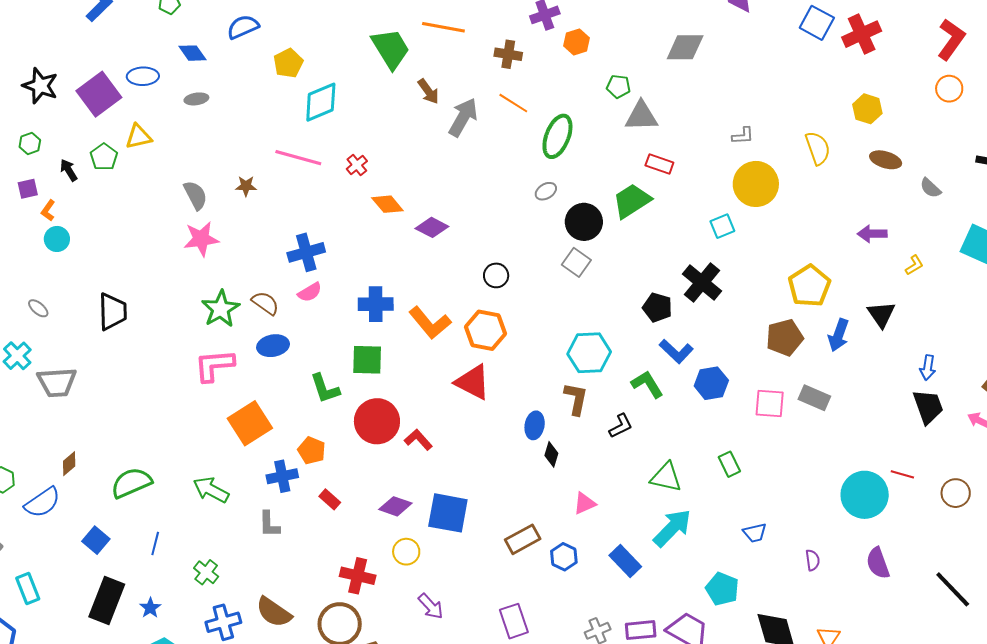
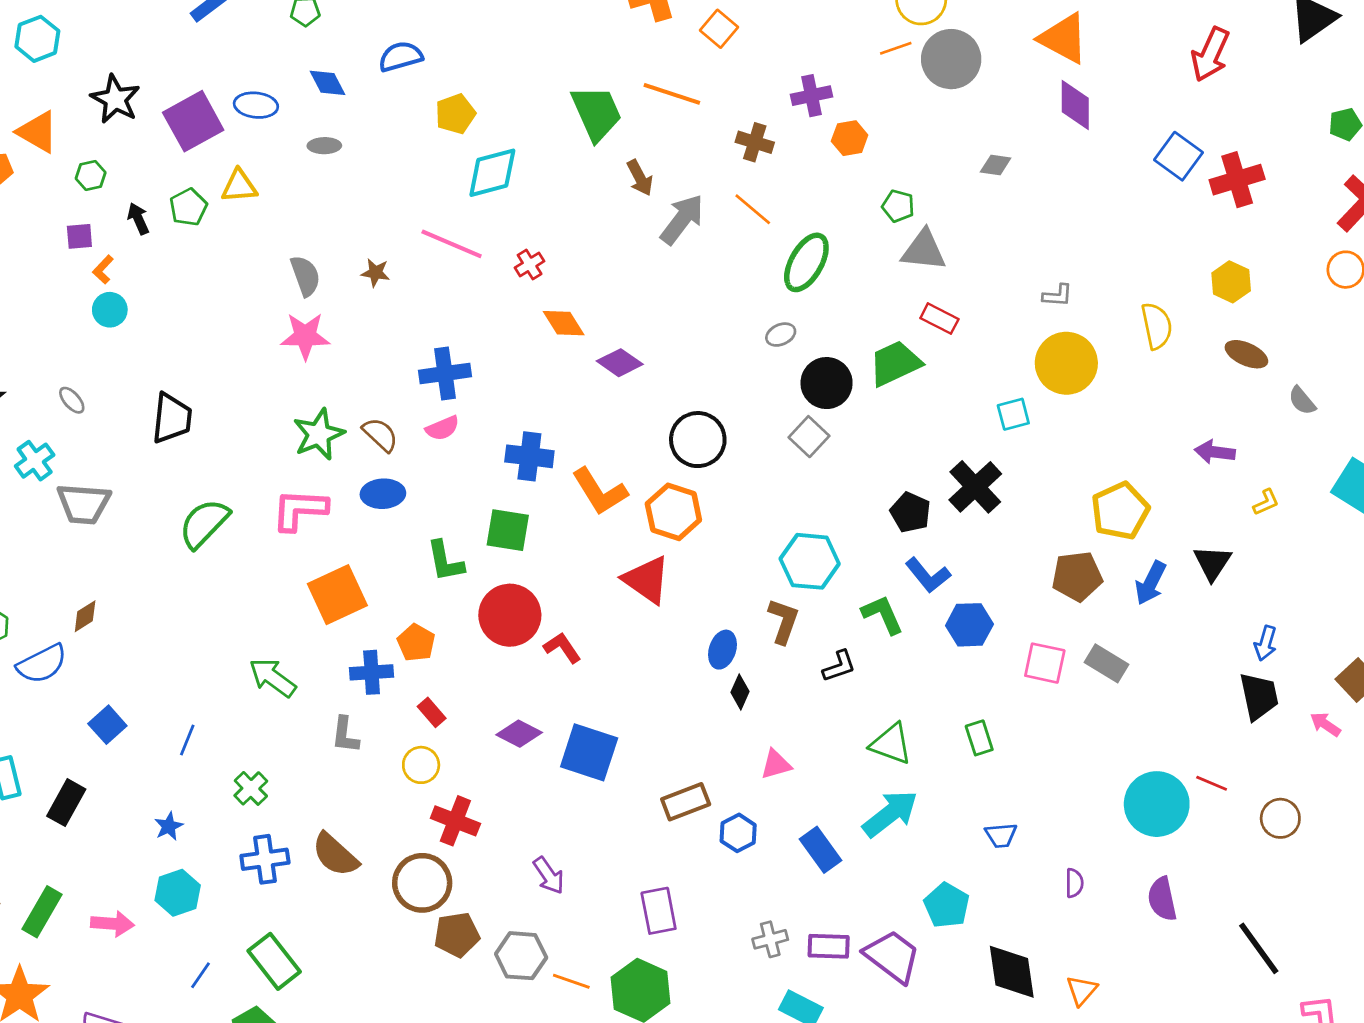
gray diamond: (685, 47) -> (996, 165), size x0.6
black circle: (496, 275) -> (698, 440), size x1.6
green semicircle: (131, 483) -> (204, 523), moved, turned -30
yellow circle: (406, 552) -> (421, 765), moved
black rectangle: (107, 601) -> (66, 803), moved, size x0.7

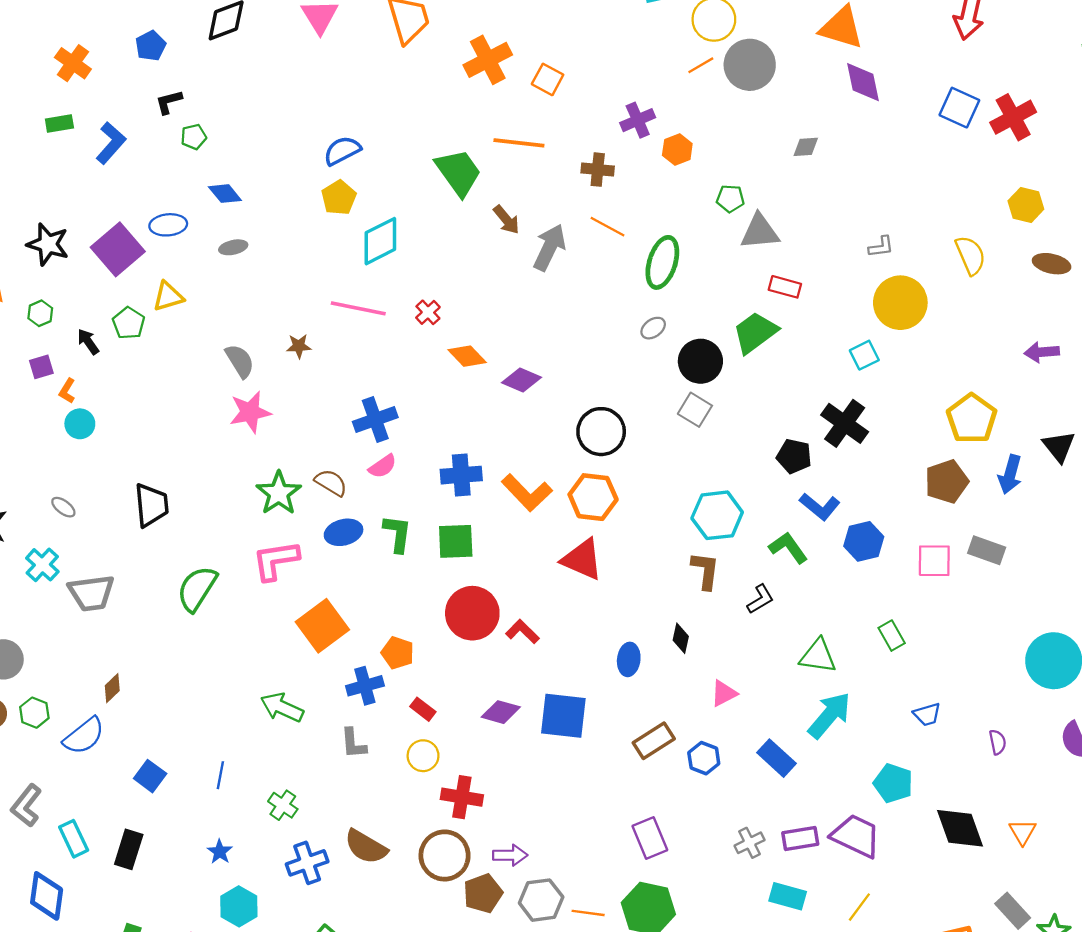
blue semicircle: (401, 57) -> (342, 151), moved
green L-shape: (445, 561) -> (397, 534), moved, turned -150
blue ellipse: (722, 650) -> (629, 659), moved
purple arrow: (549, 876) -> (510, 855), moved, turned -44

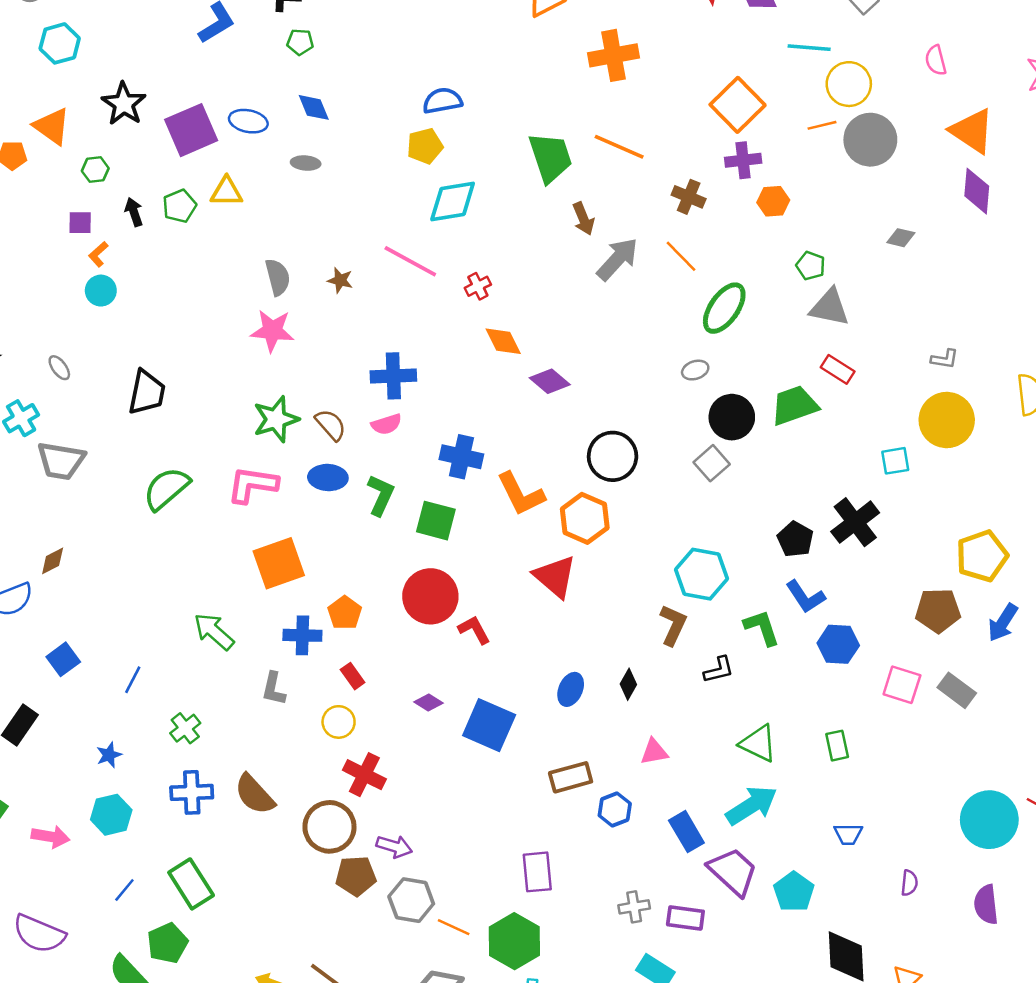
orange square: (548, 79) -> (738, 105), moved, size x1.6
purple diamond: (501, 712) -> (429, 702), size x0.7
purple trapezoid: (856, 836) -> (733, 872), moved

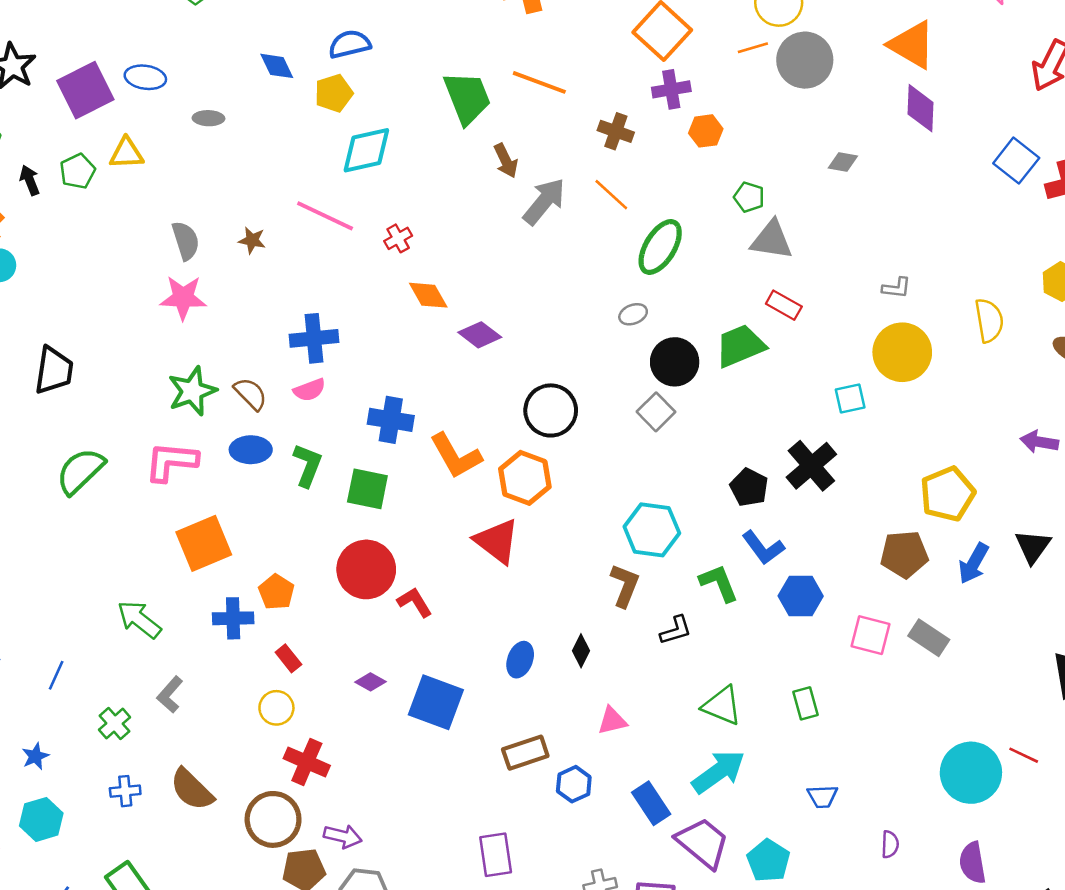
blue diamond: (314, 107) -> (277, 66), moved
gray L-shape: (274, 689) -> (170, 695), moved, turned 32
blue cross: (192, 792) -> (125, 791), size x0.7

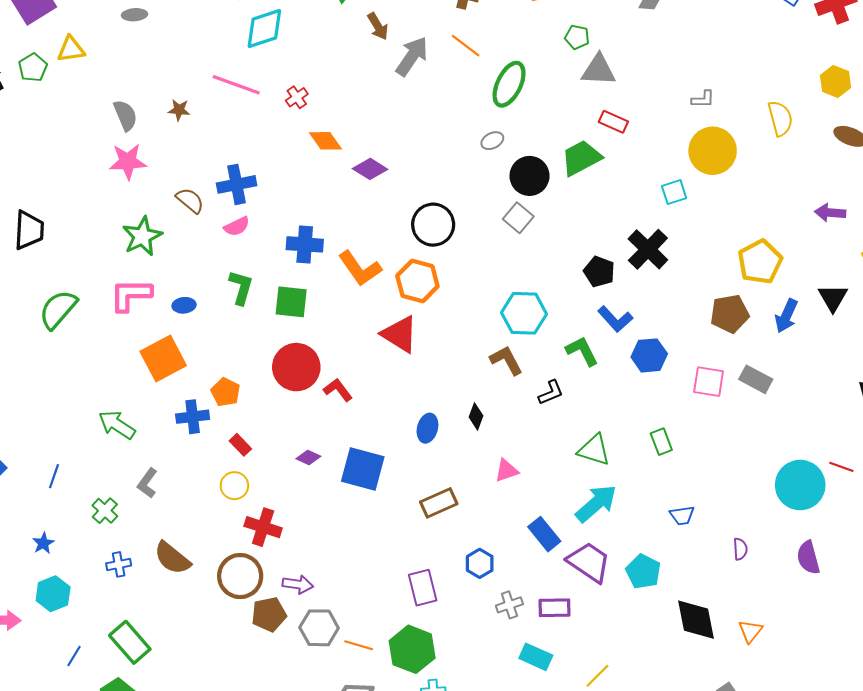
brown semicircle: (250, 394) -> (190, 200), moved
blue ellipse: (251, 450) -> (184, 305), moved, size x0.7
brown L-shape: (625, 585) -> (506, 360), turned -44
blue hexagon: (574, 784) -> (480, 563), moved

